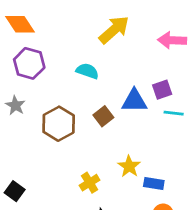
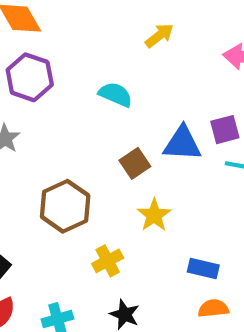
yellow arrow: (114, 30) -> (159, 36), size x0.6
brown hexagon: (59, 124) -> (65, 206), moved
yellow star: (129, 166) -> (154, 215), moved

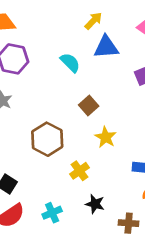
cyan semicircle: (116, 94) -> (70, 63), turned 30
blue triangle: (182, 144) -> (106, 47), moved

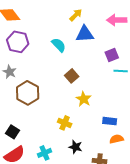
brown hexagon: (47, 139) -> (28, 93), moved
yellow cross: (79, 171) -> (65, 123), turned -32

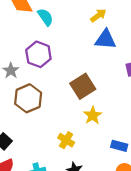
purple hexagon: (18, 42) -> (38, 54), moved
cyan semicircle: (59, 45) -> (45, 17), moved
brown square: (72, 76) -> (83, 86), size x1.5

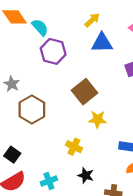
purple hexagon: (38, 54) -> (53, 51), moved
yellow star: (93, 115) -> (97, 119), turned -30

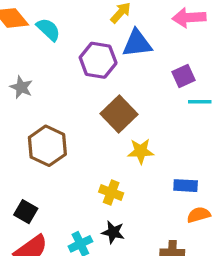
purple hexagon: (53, 51) -> (98, 60), moved
gray star: (12, 84) -> (21, 87), moved
black star: (86, 175) -> (113, 232), moved

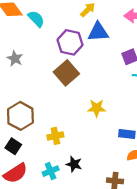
brown square: (119, 114) -> (66, 73), moved
brown hexagon: (47, 146) -> (20, 116), moved
yellow cross: (111, 192) -> (55, 136), moved, turned -35

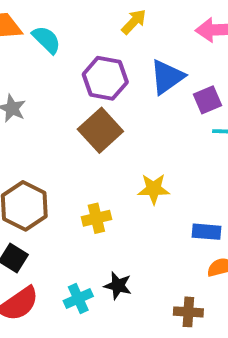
blue triangle: (98, 32) -> (167, 77), moved, turned -30
yellow cross: (55, 136) -> (96, 218), moved

